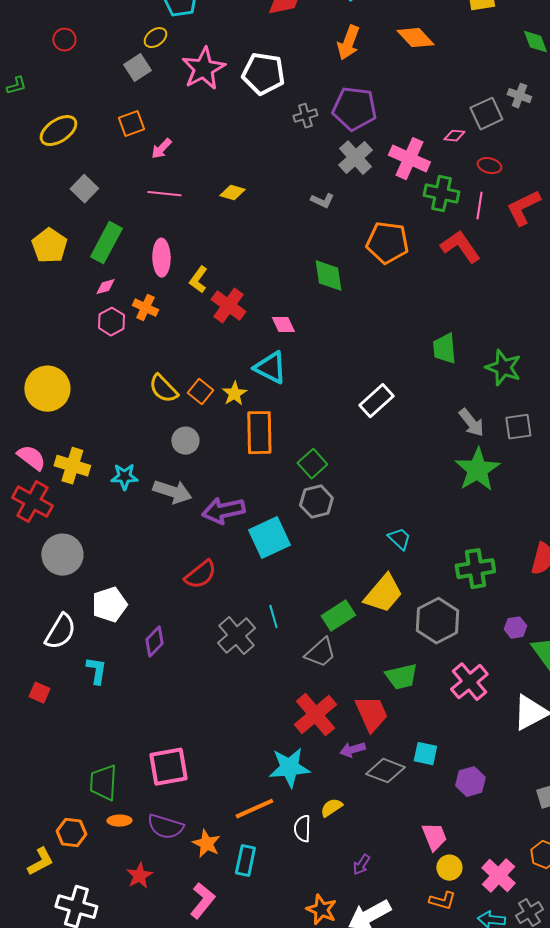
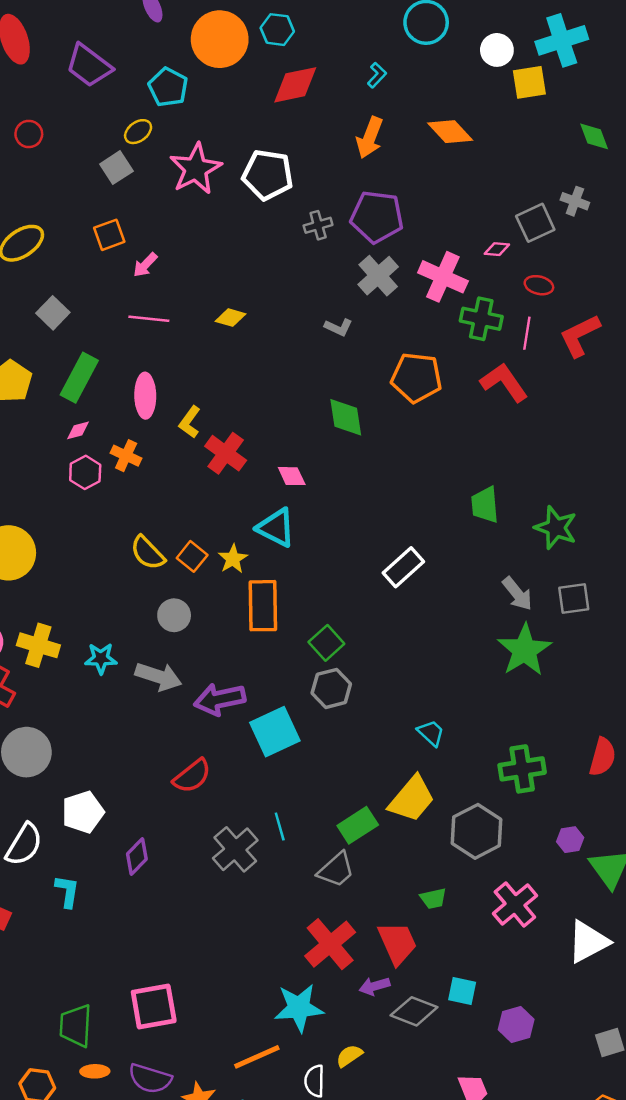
green trapezoid: (401, 677) -> (433, 899), size x0.7

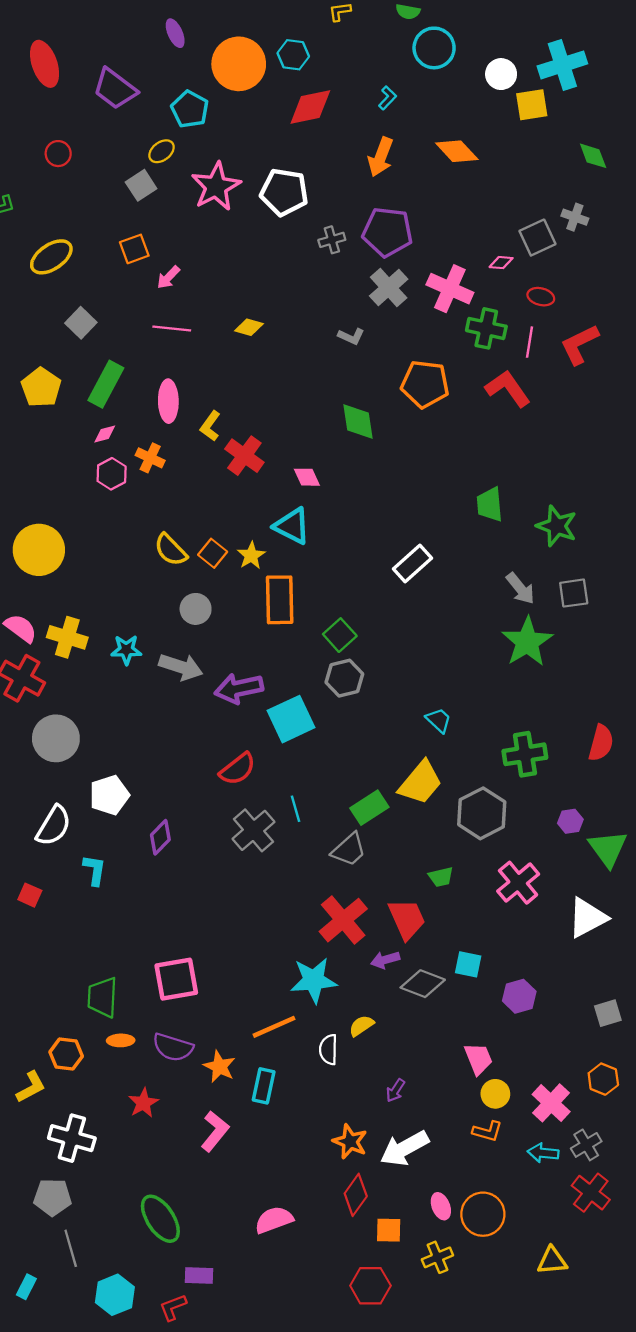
red semicircle: (192, 776) -> (238, 769), moved

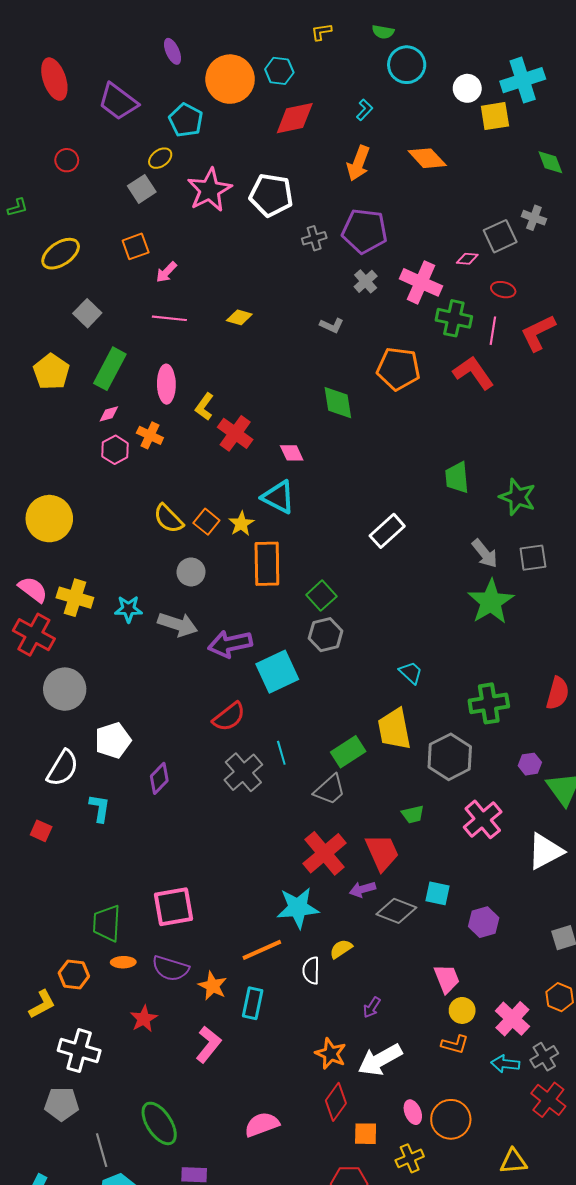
gray cross: (389, 288) -> (366, 281), size x0.7
yellow trapezoid: (420, 783) -> (394, 729), turned 129
gray line: (71, 1248) -> (102, 1150), moved

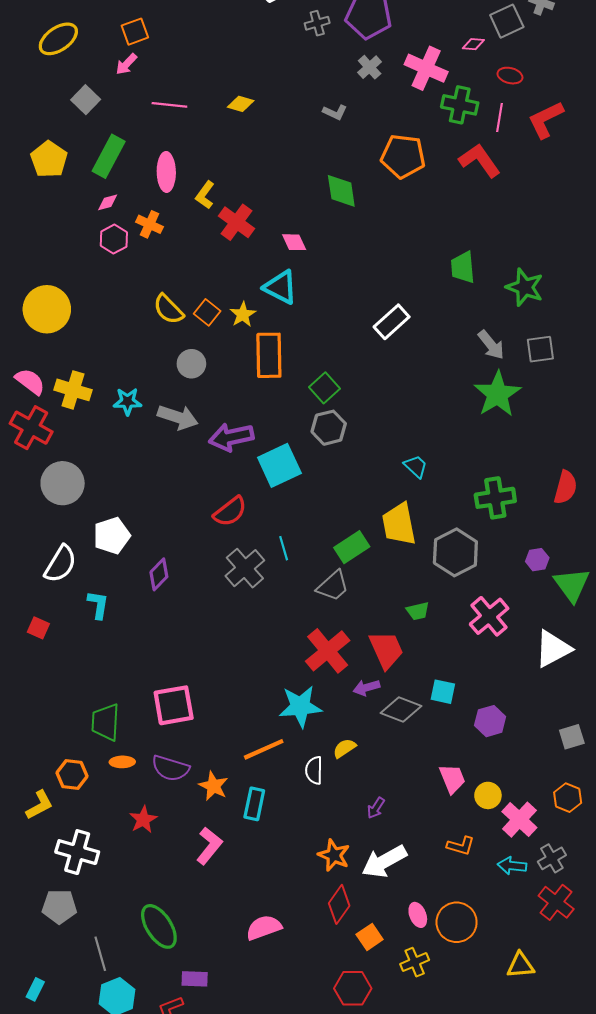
pink arrow: (166, 272) -> (126, 64), moved
yellow circle: (462, 1010) -> (488, 795), moved
orange square: (366, 1134) -> (370, 937), turned -35

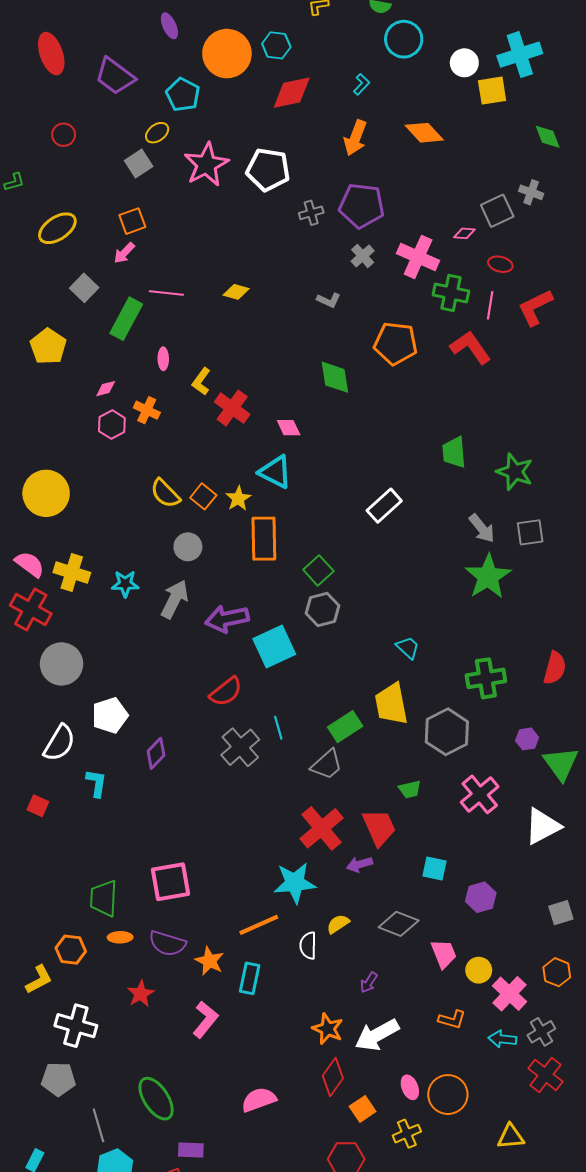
green rectangle: (109, 156) -> (126, 319), moved
pink ellipse: (166, 172) -> (163, 359), size x0.6
gray arrow: (178, 417) -> (175, 599), turned -81
gray diamond: (401, 710) -> (399, 924), moved

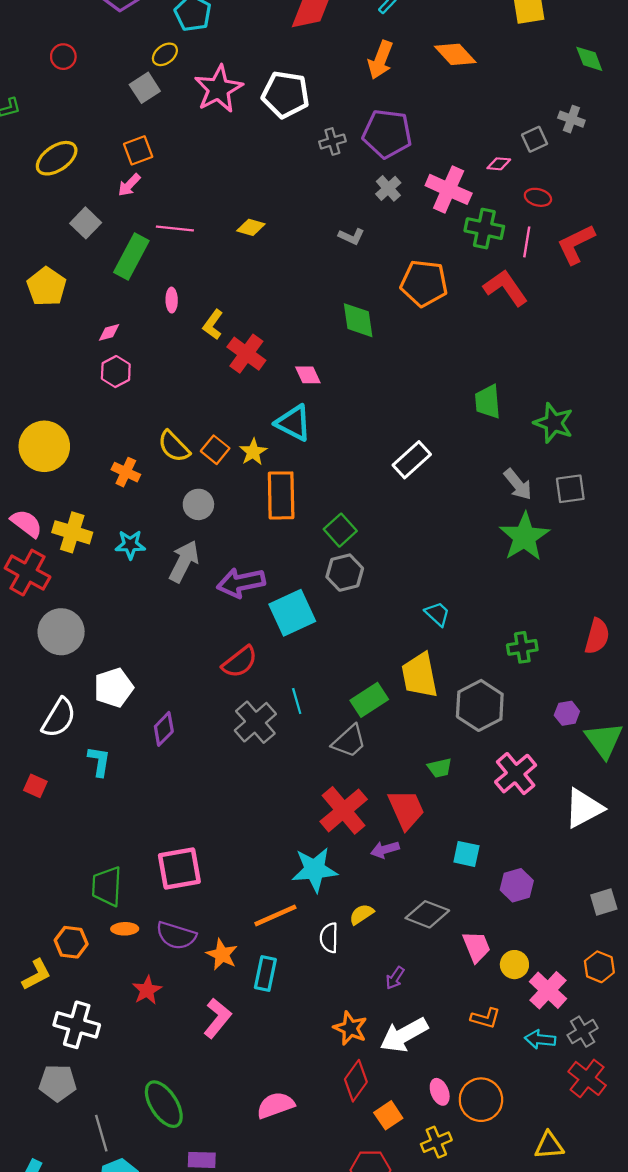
gray square: (497, 211) -> (535, 139), size x0.7
orange cross: (147, 410) -> (126, 472), moved
green cross: (486, 678) -> (522, 647), size x0.7

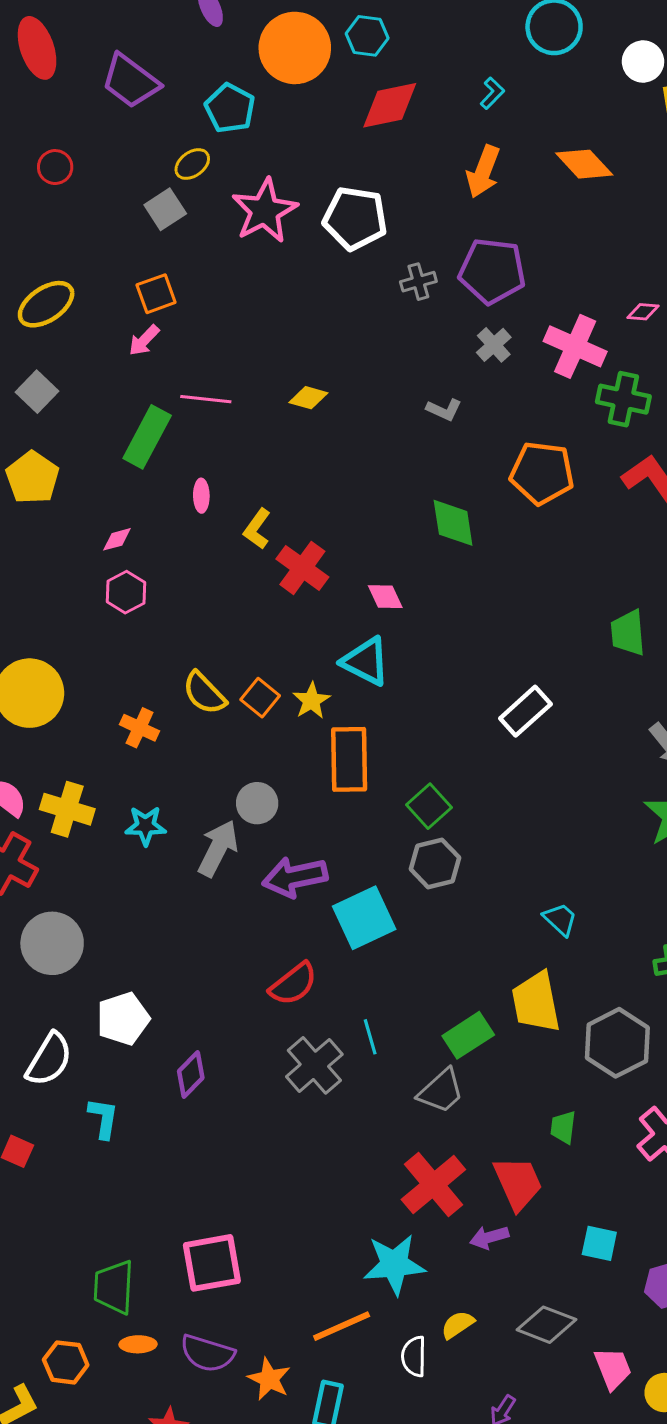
gray square: (86, 223) -> (37, 392), moved
gray circle: (198, 504) -> (257, 803), moved
green trapezoid: (440, 768) -> (563, 1127), turned 110

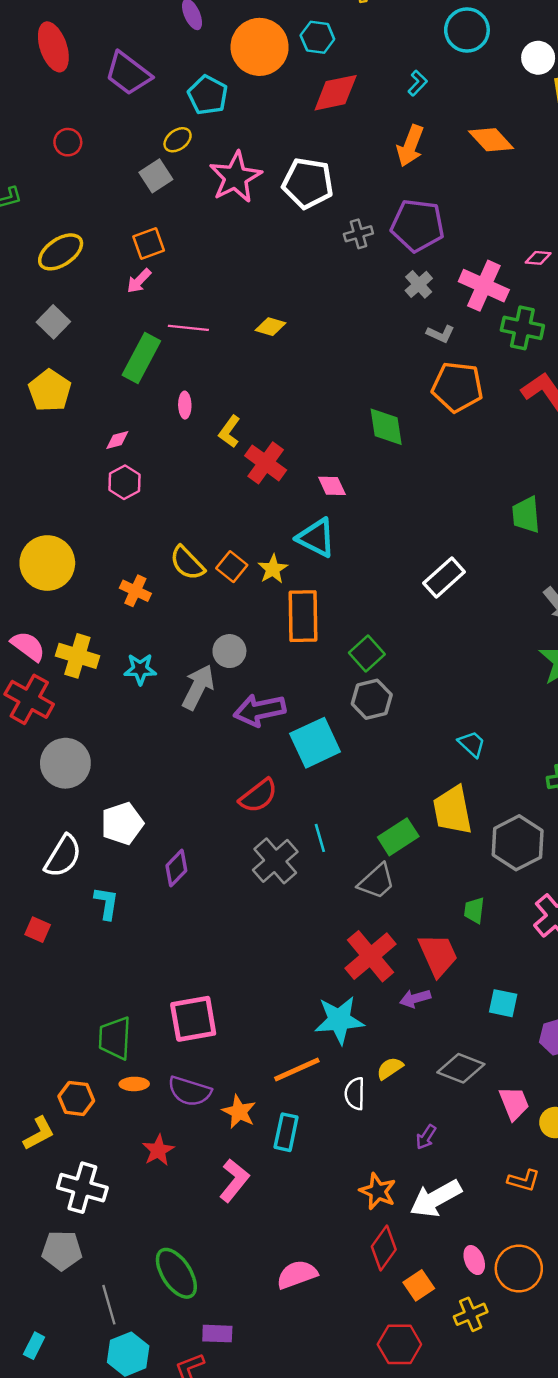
gray L-shape: (444, 410) -> (440, 334), moved

